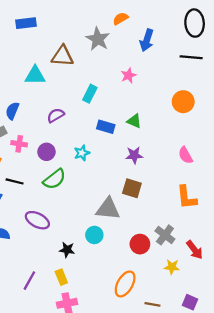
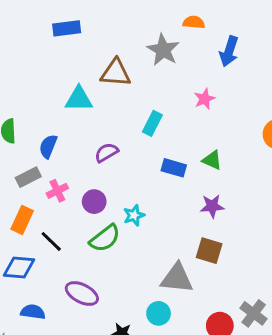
orange semicircle: (121, 19) -> (194, 22), turned 35
pink cross: (19, 144) -> (57, 191), turned -35
cyan star: (82, 153) -> (134, 215), moved
black line: (15, 181) -> (51, 241), turned 30

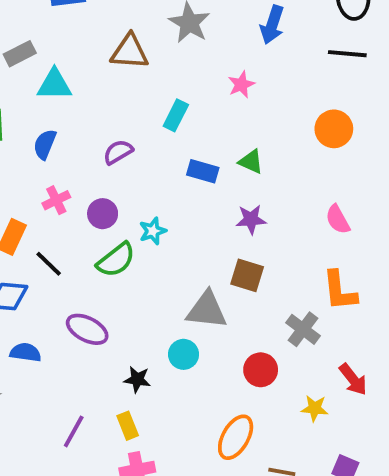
cyan triangle: (79, 99) -> (54, 85), moved
gray rectangle: (28, 177) -> (20, 54), moved
gray cross: (254, 313) -> (303, 329), moved

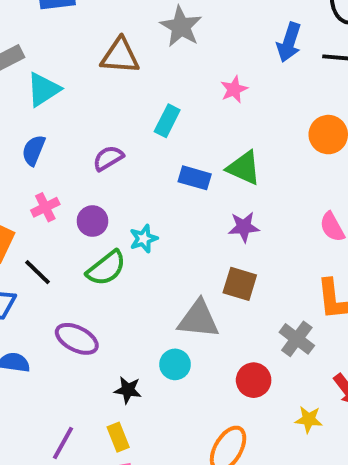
blue arrow: (272, 25) -> (289, 42), moved
cyan triangle: (54, 85) -> (43, 89), turned -33
green triangle: (251, 162) -> (244, 168), size x1.4

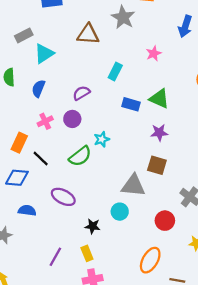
purple circle: (92, 221) -> (72, 119), moved

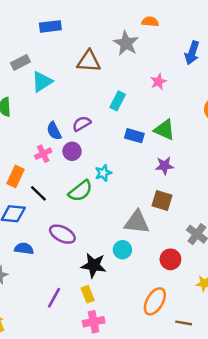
blue semicircle: (38, 88) -> (54, 131), moved, turned -48
black star: (93, 226) -> (94, 265), size x1.5

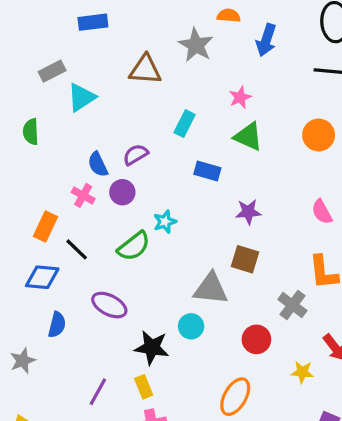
blue arrow: (192, 53) -> (266, 40), moved
green triangle: (164, 130) -> (248, 137), moved
pink cross: (43, 154) -> (83, 195), turned -35
blue semicircle: (24, 249) -> (57, 325), turned 96

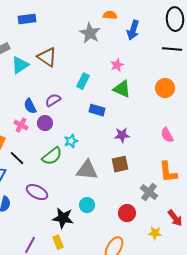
brown triangle: (145, 70) -> (47, 57), moved, turned 30
brown square: (245, 259) -> (120, 164), turned -30
gray triangle: (211, 289) -> (87, 170), moved

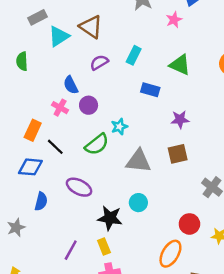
pink star: (117, 65) -> (174, 20), moved
purple semicircle: (53, 100) -> (99, 62), moved
red circle: (127, 213) -> (189, 224), moved

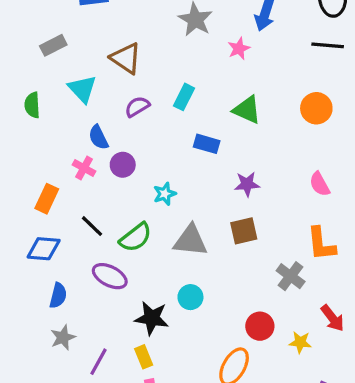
cyan triangle: (59, 36) -> (82, 89), moved, turned -40
green semicircle: (97, 144) -> (136, 237), moved
black line: (55, 147) -> (92, 226), moved
gray star: (16, 228) -> (63, 337), moved

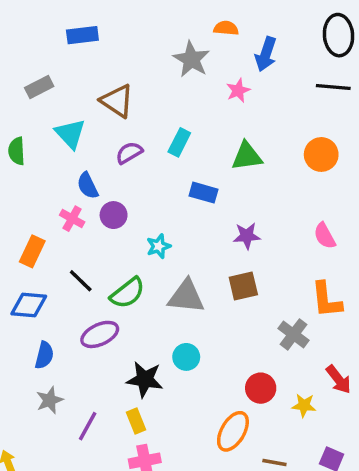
green triangle: (247, 110) -> (247, 156), turned -32
purple ellipse: (110, 276) -> (100, 334), turned -52

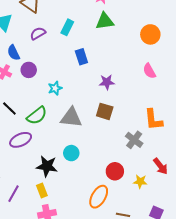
green triangle: (247, 156) -> (105, 21), moved
blue rectangle: (204, 193) -> (81, 57), turned 56
pink semicircle: (325, 236) -> (149, 71), moved
brown square: (243, 286) -> (105, 111), turned 30

